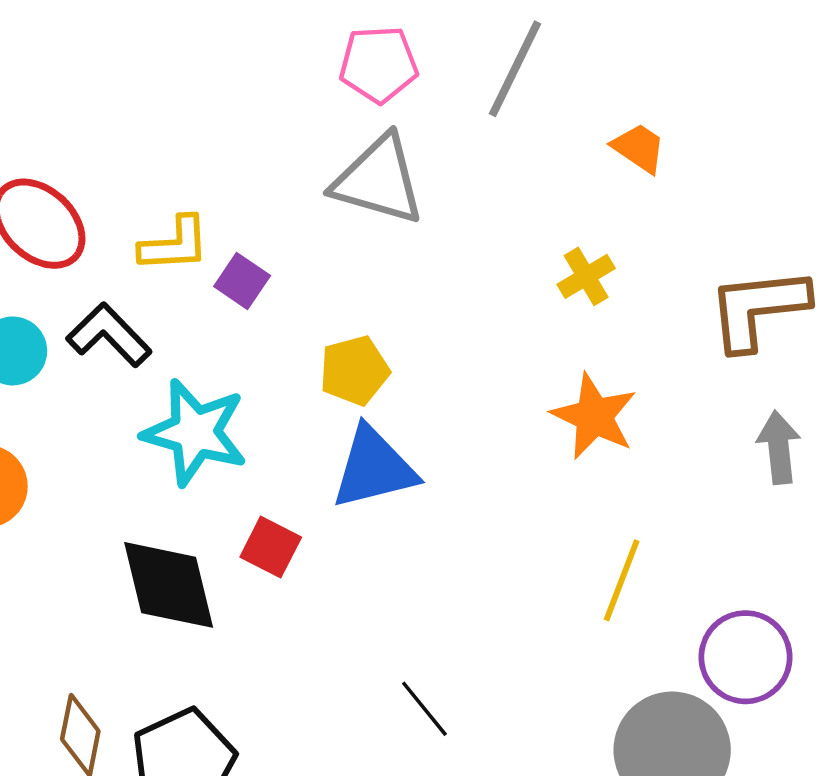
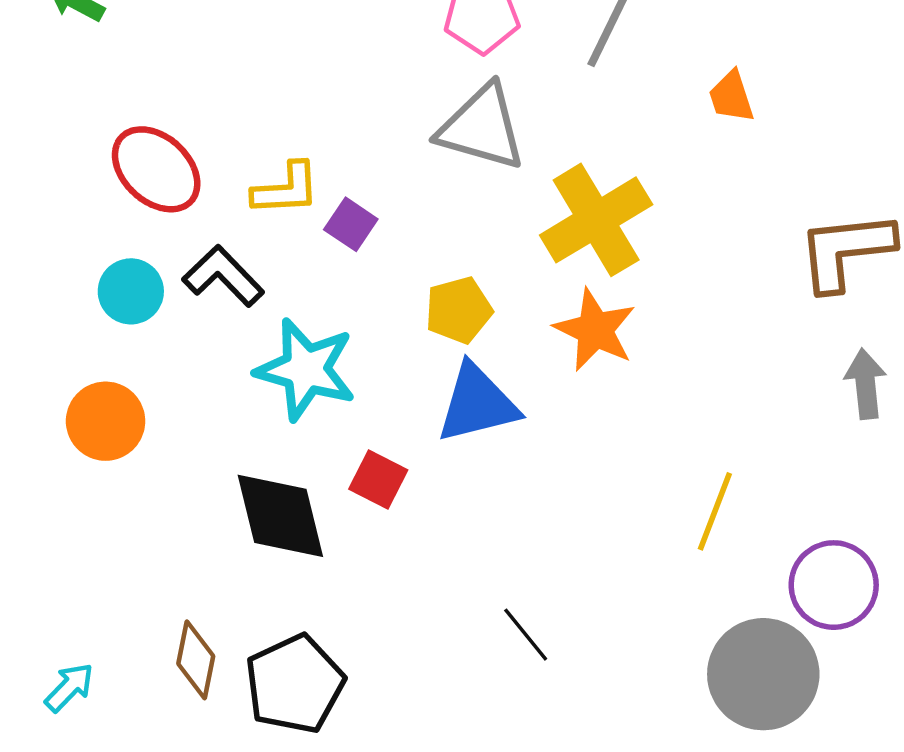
orange trapezoid: (639, 148) -> (731, 97), turned -142
yellow cross: (586, 276) -> (596, 220), moved, size x2.0
orange star: (594, 416) -> (595, 330), moved

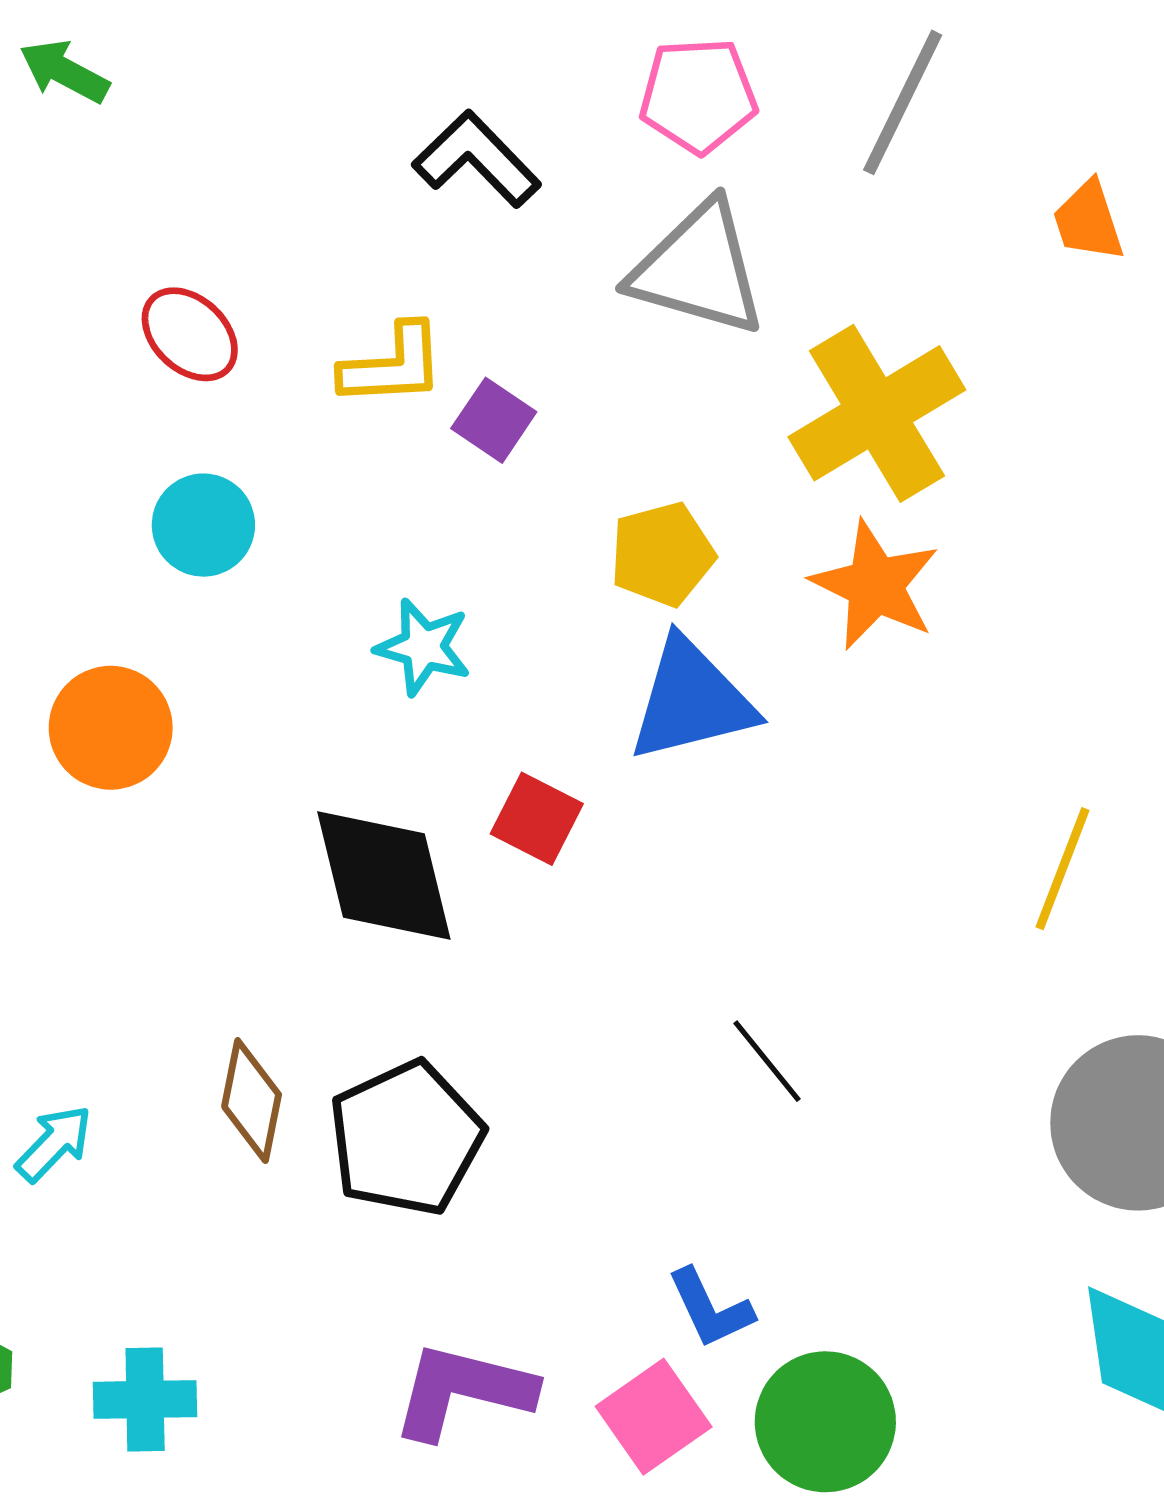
red ellipse: (156, 169) -> (190, 334), size x0.7
black L-shape: (223, 276) -> (477, 159), moved
cyan circle: (131, 291) -> (203, 525), moved
cyan star: (306, 369) -> (423, 647), size x0.6

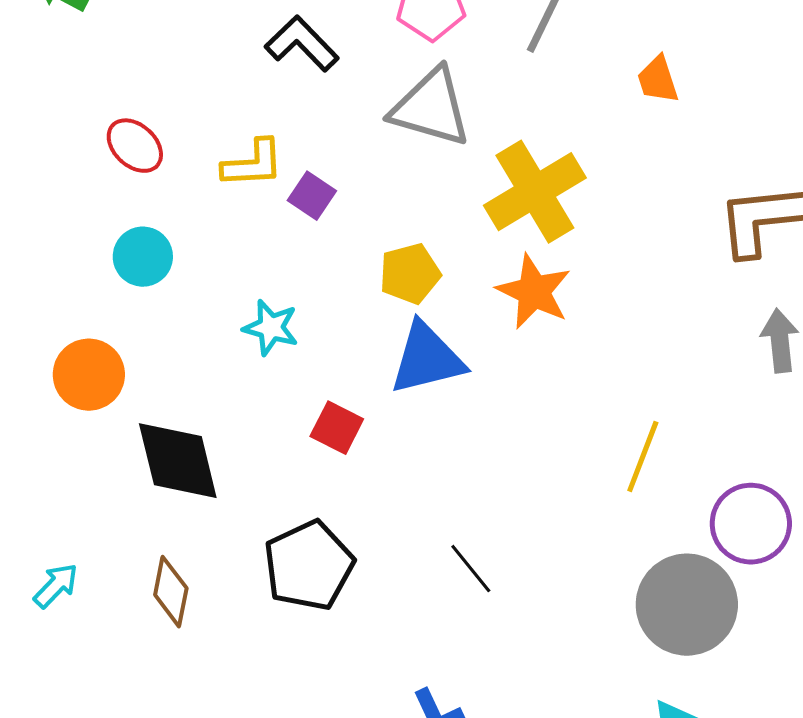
black diamond: (384, 875) -> (178, 461), moved
black pentagon: (406, 1138) -> (309, 566), moved
cyan arrow: (54, 1144) -> (56, 586), moved

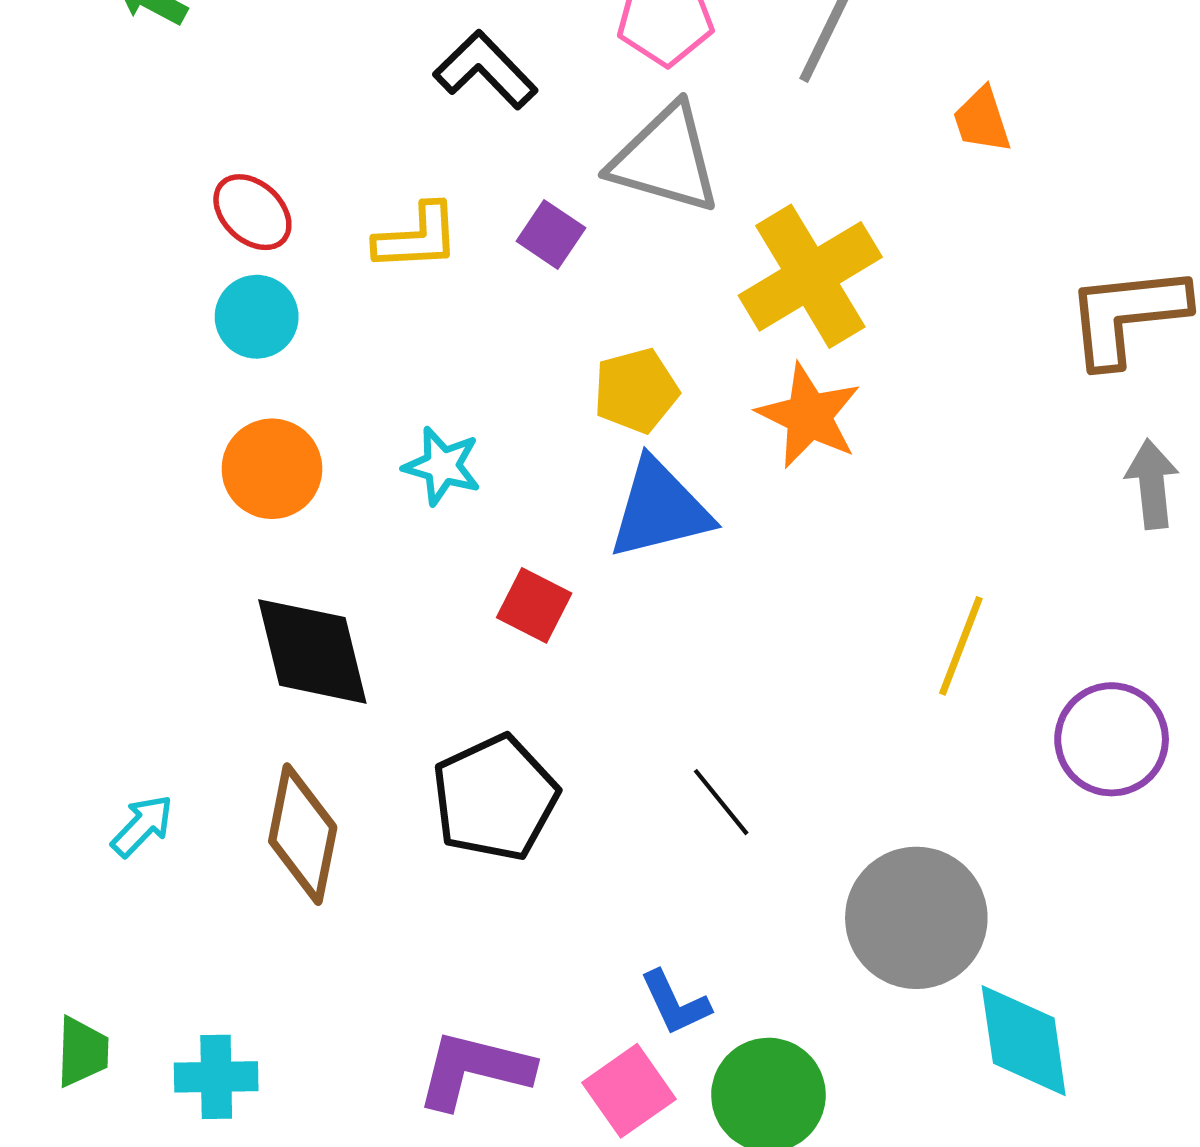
purple square: (312, 196) -> (551, 234), moved
cyan circle: (143, 257) -> (257, 317), moved
orange circle: (89, 375) -> (272, 469), moved
brown diamond: (171, 592) -> (303, 834), size x1.4
gray circle: (687, 605) -> (916, 918), moved

